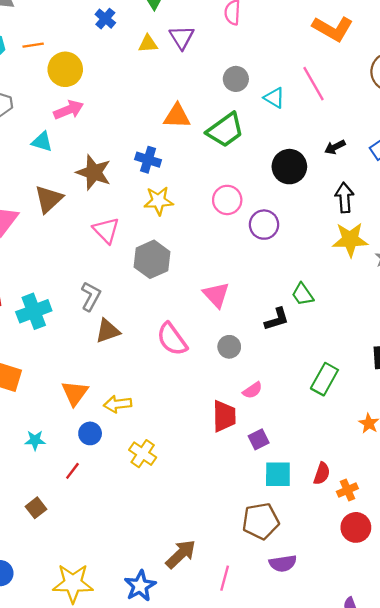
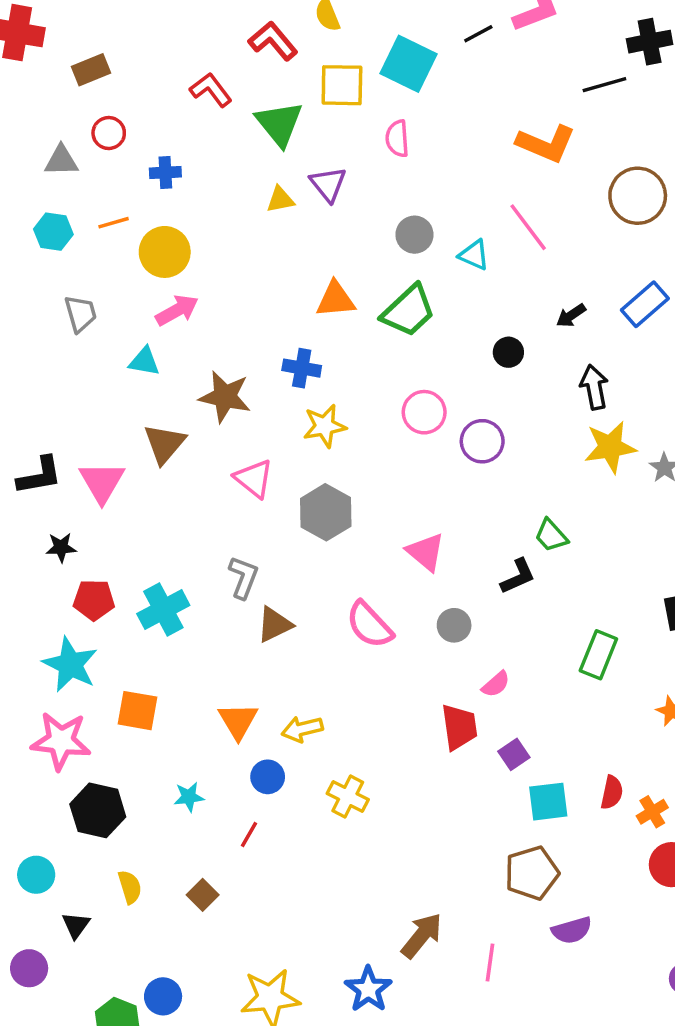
blue cross: (105, 19) -> (165, 172), moved, turned -36
black circle: (289, 167) -> (508, 352), size x0.6

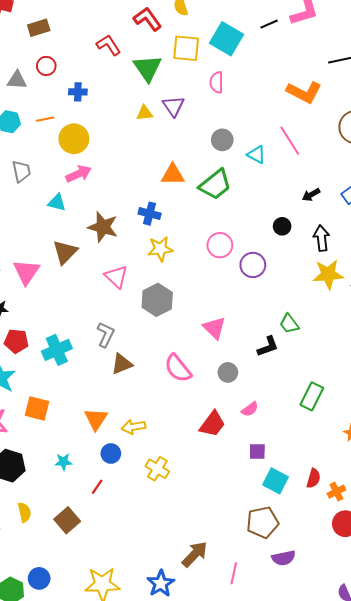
black circle: (508, 352) -> (282, 226), moved
red trapezoid: (459, 727) -> (212, 424), moved, turned 40
purple square: (514, 754) -> (257, 451), turned 30
cyan square: (548, 802) -> (276, 481), turned 30
brown square: (203, 895) -> (67, 520), size x1.4

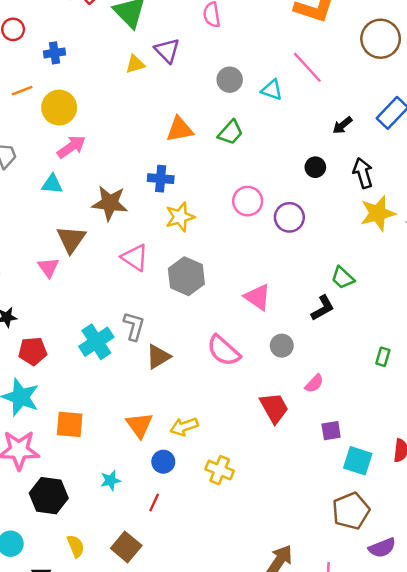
green trapezoid: (215, 185) -> (230, 132), size x0.7
pink triangle: (26, 272) -> (48, 267), moved, size x0.7
cyan cross: (57, 350) -> (96, 342), moved
green rectangle: (312, 396) -> (383, 357), size x0.6
red trapezoid: (212, 424) -> (274, 408), turned -56

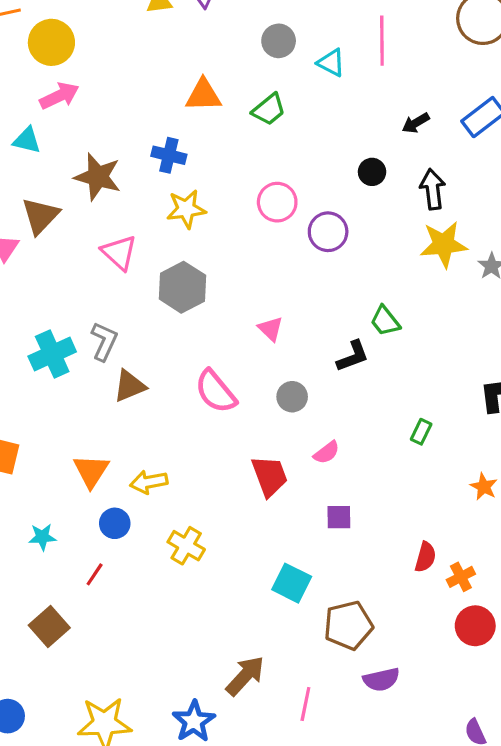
pink line: (307, 67) -> (382, 41), turned 33
pink triangle: (258, 297) -> (271, 329), size x0.7
cyan square: (358, 461) -> (292, 583), moved

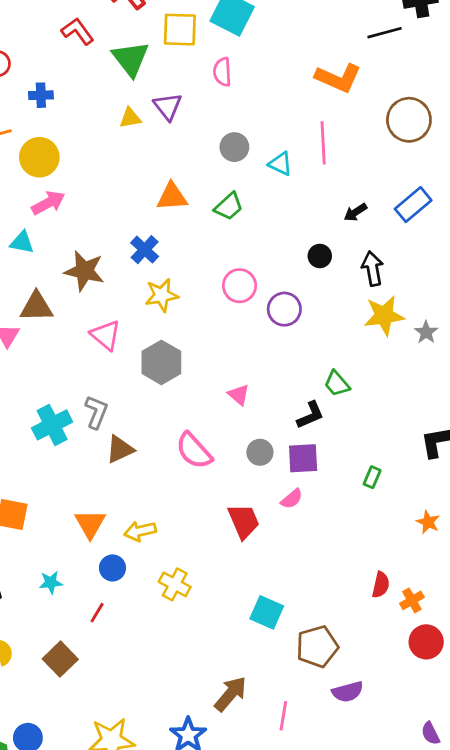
blue cross: (169, 155) -> (145, 250), turned 32
brown triangle: (40, 216) -> (37, 307), turned 48
purple square: (339, 517) -> (303, 458), moved, size x1.4

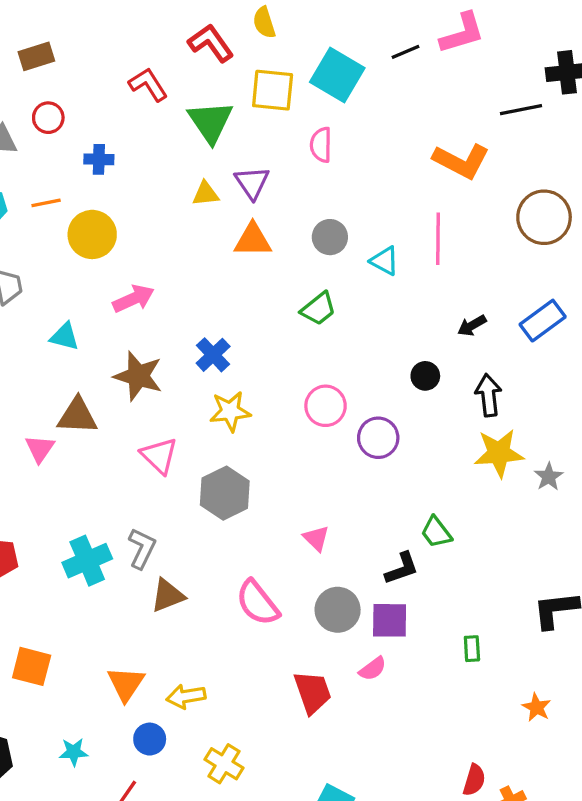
orange triangle: (172, 197) -> (253, 240), moved
pink arrow: (48, 203) -> (134, 299), moved
gray circle: (260, 452) -> (338, 610), size x1.4
green rectangle: (372, 477) -> (472, 649), turned -30

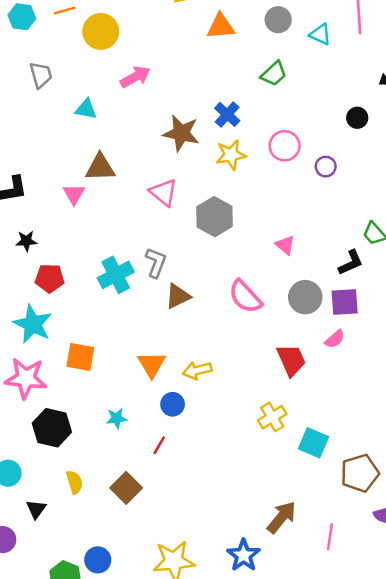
blue cross: (213, 355) -> (227, 114), moved
brown star: (138, 376) -> (181, 133), moved
yellow star: (230, 411) -> (231, 155), moved
purple circle: (378, 438) -> (326, 167), size x0.7
yellow cross: (224, 764) -> (272, 417), moved, turned 32

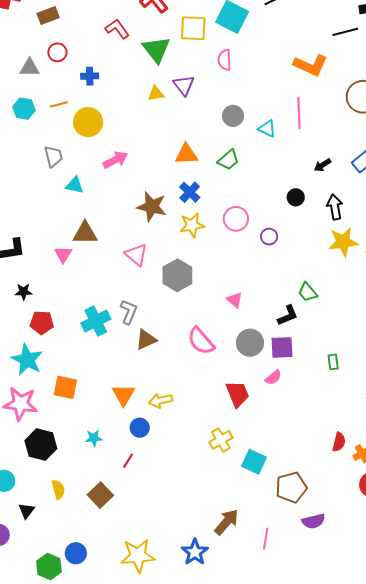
orange triangle: (221, 26) -> (186, 154), moved
gray trapezoid: (41, 75) -> (53, 156), moved

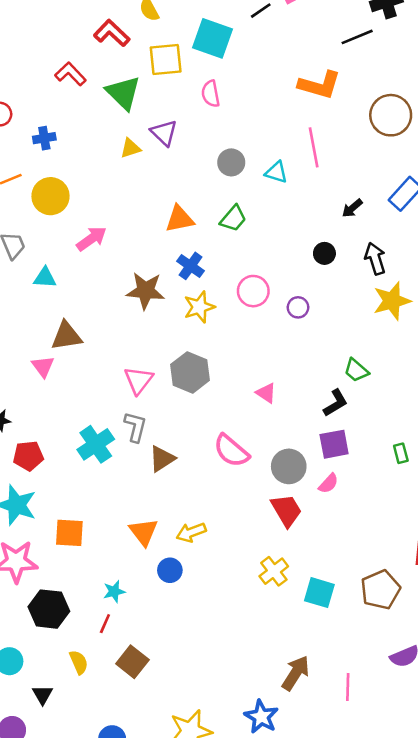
pink triangle: (136, 255) -> (139, 380), moved, turned 35
gray circle: (250, 343) -> (289, 466), moved
red line: (128, 461) -> (105, 624), moved
brown pentagon: (291, 487) -> (380, 590), moved

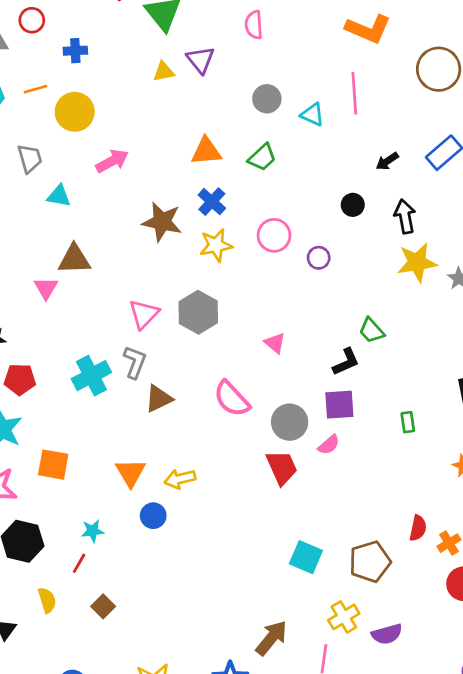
yellow cross: (274, 571) -> (344, 617), moved
brown square: (132, 662) -> (103, 606), size x0.7

